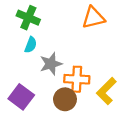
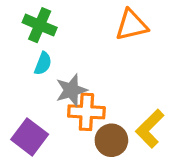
orange cross: (77, 79) -> (86, 112), moved
brown circle: (65, 99) -> (111, 140), moved

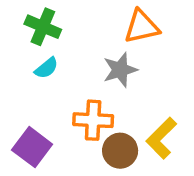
cyan semicircle: (43, 63) -> (46, 68), turned 30
gray star: (71, 90) -> (120, 70), moved

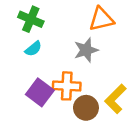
purple square: (32, 147) -> (40, 92), moved

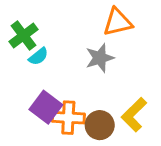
green cross: (31, 19) -> (24, 35), moved, turned 30
orange cross: (67, 86) -> (68, 118), moved

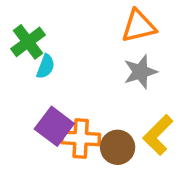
cyan semicircle: (38, 56) -> (46, 66), turned -30
gray star: (100, 58) -> (140, 72), moved

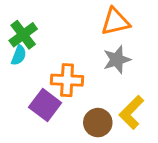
cyan semicircle: (46, 66) -> (19, 55), moved
orange cross: (81, 138) -> (67, 80), moved

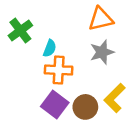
cyan semicircle: (19, 55) -> (50, 48), moved
purple square: (45, 105) -> (55, 104), moved

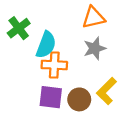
cyan semicircle: (50, 48) -> (46, 45), size x1.6
purple square: (55, 104) -> (51, 97), turned -30

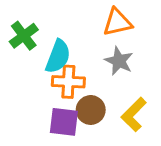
gray star: (95, 48) -> (119, 61), turned -30
brown circle: (79, 99) -> (91, 110), moved

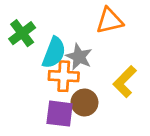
gray star: (119, 61) -> (79, 57), moved
yellow L-shape: (134, 114) -> (125, 82), moved

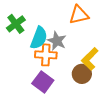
brown circle: (84, 103) -> (82, 74), moved
purple square: (60, 114) -> (43, 82), turned 30

